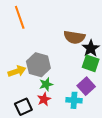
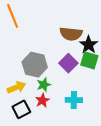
yellow arrow: (17, 71) -> (16, 87), moved
purple square: (86, 86) -> (68, 63), moved

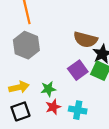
gray hexagon: (35, 65) -> (26, 45), moved
red star: (42, 100) -> (53, 107), moved

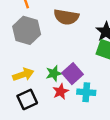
brown semicircle: (85, 40) -> (66, 17), moved
purple square: (78, 70) -> (72, 74), moved

